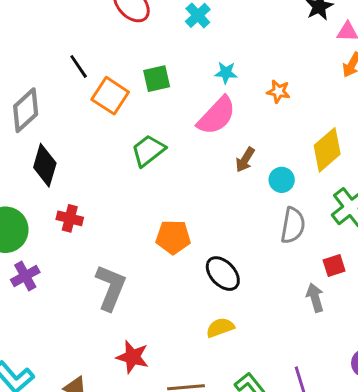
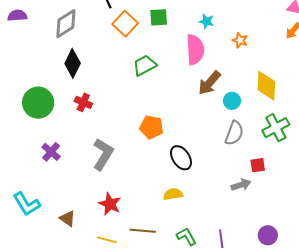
pink semicircle: (217, 116) -> (195, 50), turned -56
yellow diamond: (327, 150) -> (266, 86), turned -56
brown arrow: (245, 160) -> (209, 83), size x1.5
purple cross: (25, 276) -> (51, 152), moved, turned -30
gray arrow: (315, 298) -> (241, 185), turned 78

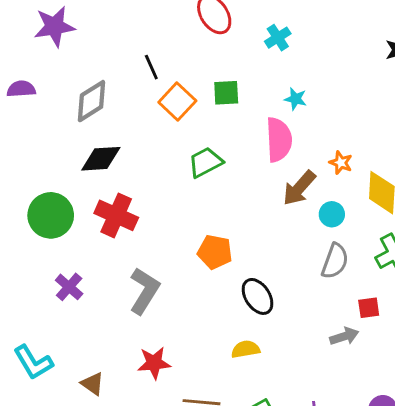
orange star: (240, 40) -> (341, 163), moved
black diamond: (73, 63) -> (101, 159), turned 60
red cross: (83, 102) -> (116, 215), size x1.6
red star: (110, 204) -> (154, 363), turned -30

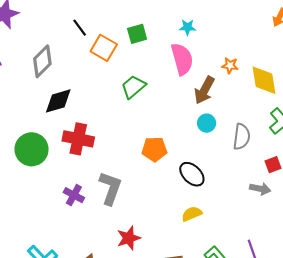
cyan circle: (332, 214) -> (207, 123), moved
purple cross: (69, 287) -> (74, 195), moved
gray arrow: (344, 336) -> (260, 189), turned 42

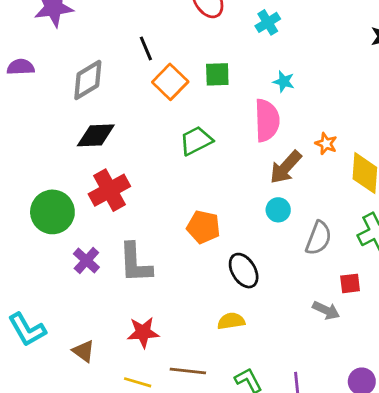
red cross: (78, 139) -> (109, 190), turned 36
green circle: (32, 149) -> (52, 212), moved
gray L-shape: (110, 188) -> (135, 263), turned 144

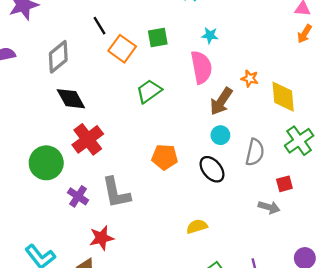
black diamond: (96, 135) -> (71, 99), turned 72
black ellipse: (244, 271) -> (212, 169), moved
red star: (143, 332) -> (101, 238), moved

